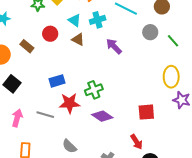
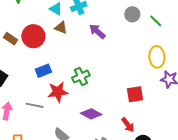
red circle: (50, 34) -> (33, 36), moved, size x1.5
purple diamond: (102, 116) -> (91, 114), moved

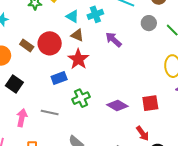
green cross: (81, 76) -> (81, 98), moved
red star: (58, 92) -> (78, 59), moved, turned -30
purple diamond: (91, 114) -> (117, 106), moved

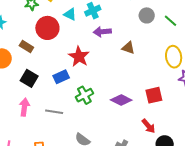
brown triangle: (77, 35) -> (128, 48), moved
purple arrow: (113, 40) -> (102, 32), moved, turned -42
red circle: (50, 43) -> (47, 28), moved
black square: (14, 84) -> (29, 78), moved
pink arrow: (22, 118) -> (24, 107), moved

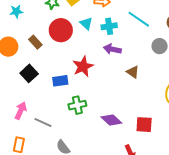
pink arrow: (24, 107) -> (21, 111), moved
gray line: (54, 112) -> (43, 123), moved

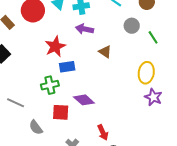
blue rectangle: (60, 81) -> (67, 67), moved
red square: (144, 125) -> (61, 112), moved

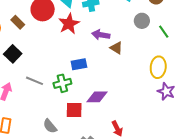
purple arrow: (85, 29) -> (101, 35), moved
red star: (55, 47) -> (69, 24), moved
purple diamond: (84, 100) -> (97, 97), turned -40
gray line: (16, 103) -> (35, 81), moved

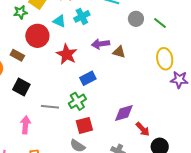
red star: (69, 24) -> (67, 54), moved
purple diamond: (97, 97) -> (124, 113), moved
red square: (74, 110) -> (84, 125), moved

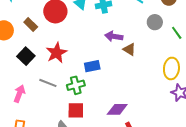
red star: (67, 54) -> (56, 53), moved

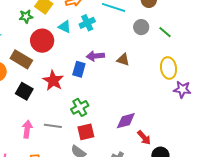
brown rectangle: (31, 24) -> (21, 59), size x1.5
purple arrow: (114, 36) -> (95, 56), moved
blue rectangle: (92, 66) -> (79, 69), moved, turned -49
gray line: (48, 83) -> (53, 126), moved

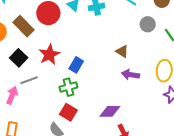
purple arrow: (95, 56) -> (130, 75), moved
blue rectangle: (79, 69) -> (76, 65), moved
gray line: (53, 126) -> (29, 80), moved, turned -42
red square: (86, 132) -> (68, 112), turned 30

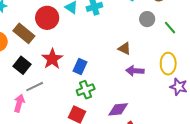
green cross: (68, 87) -> (86, 90), moved

